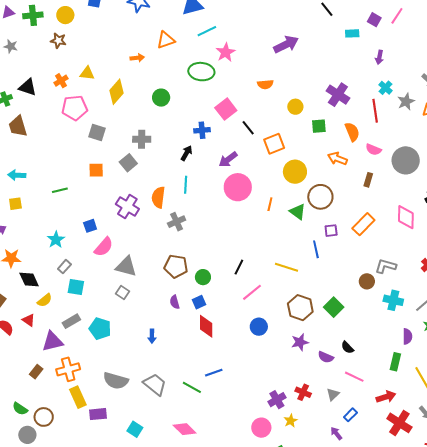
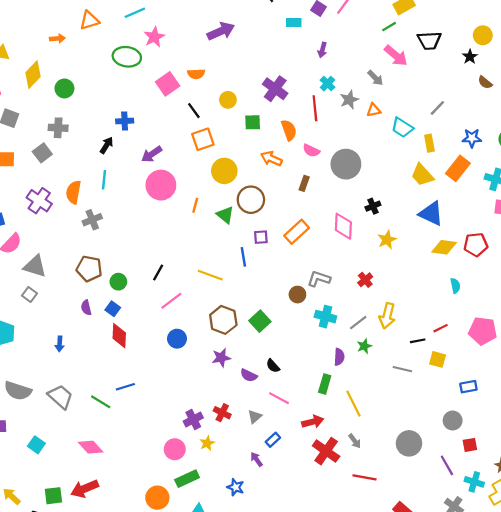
green circle: (161, 98) -> (64, 88), moved
pink square: (226, 109) -> (168, 84), moved
black line: (248, 128) -> (194, 111), moved
blue square: (199, 302) -> (113, 309), turned -32

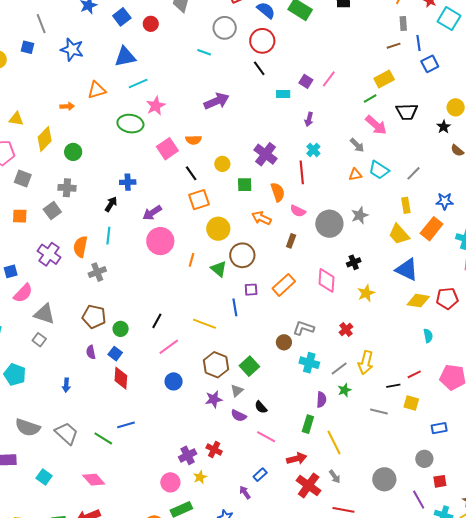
gray star: (349, 100) -> (360, 215), moved
cyan trapezoid: (402, 128) -> (379, 170), moved
gray triangle: (255, 417) -> (237, 391), moved

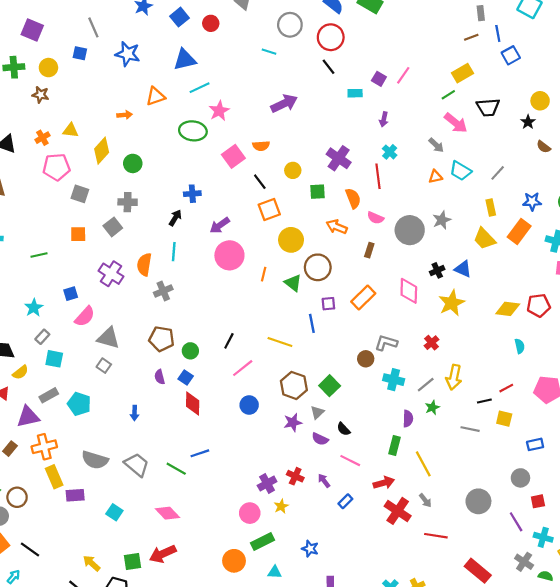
blue triangle: (407, 270) -> (463, 269), moved, size x0.7
yellow star: (366, 293) -> (452, 303), size x1.4
purple arrow: (245, 492) -> (324, 481), moved

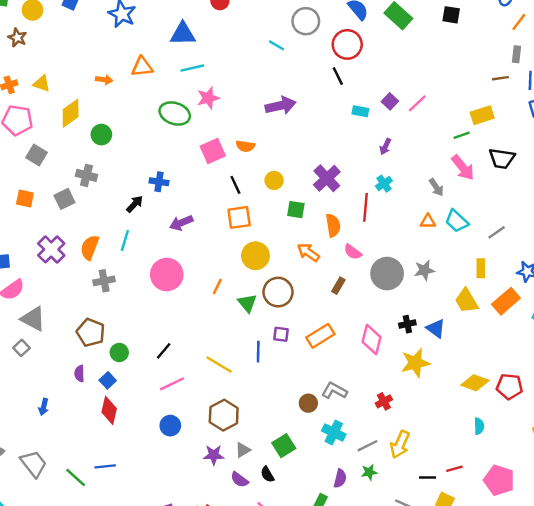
pink circle: (229, 255) -> (167, 275), moved
green square: (330, 386) -> (284, 446), moved

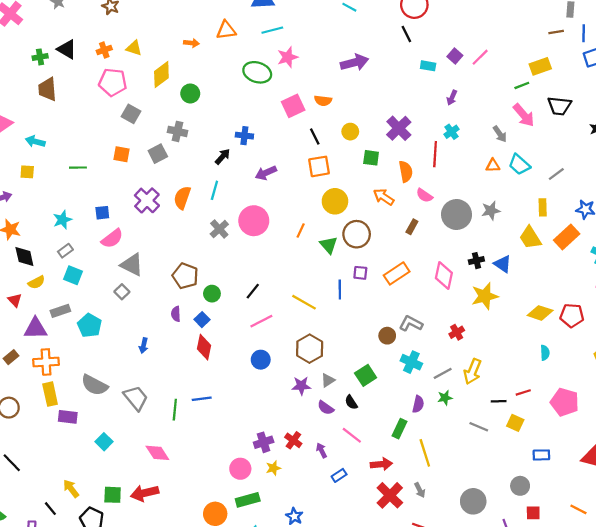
gray cross: (104, 281) -> (219, 229), moved, turned -30
green line: (76, 477) -> (175, 410), turned 55

